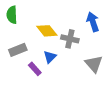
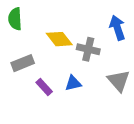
blue triangle: (50, 57) -> (73, 83), moved, turned 32

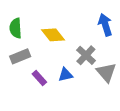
green semicircle: (15, 19) -> (16, 28), moved
gray cross: (88, 49) -> (86, 55), moved, turned 30

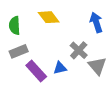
yellow diamond: (53, 35) -> (49, 17), moved
purple rectangle: (39, 78) -> (36, 71), size x1.5

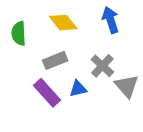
blue arrow: (96, 22) -> (110, 20), moved
gray rectangle: (19, 51) -> (55, 60), moved

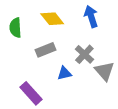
purple rectangle: (47, 93) -> (31, 93), moved

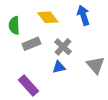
gray rectangle: (45, 50) -> (31, 44), moved
gray cross: (84, 54) -> (63, 47), moved

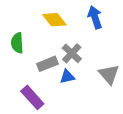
green semicircle: (14, 25) -> (17, 43), moved
gray rectangle: (31, 44) -> (47, 64), moved

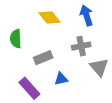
gray cross: (72, 53) -> (81, 46), moved, turned 36
blue triangle: (67, 77) -> (61, 79), moved

